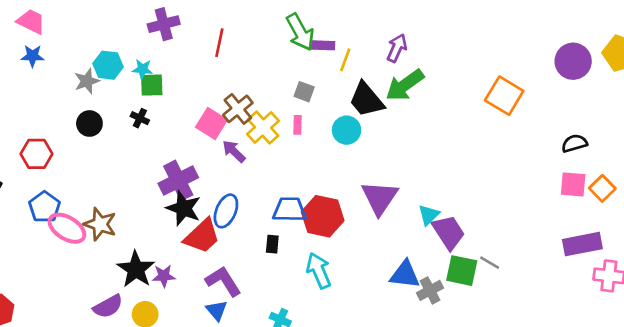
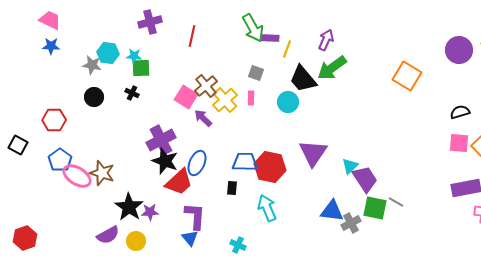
gray star: (87, 81) -> (92, 65), turned 30
purple L-shape: (223, 281) -> (195, 216), turned 36

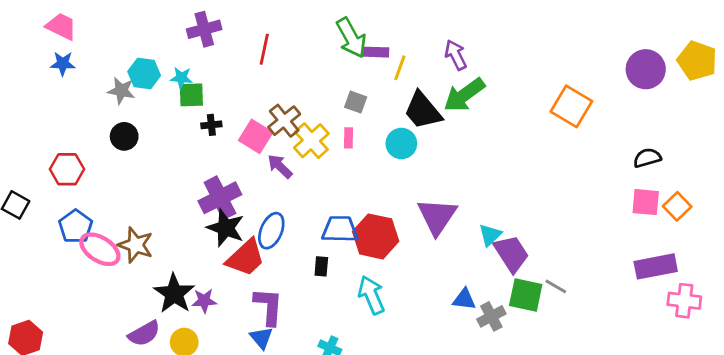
purple arrow: (326, 40) -> (456, 55), turned -50
black cross: (132, 93) -> (211, 125), moved, turned -32
blue triangle: (332, 211) -> (464, 299), size x0.7

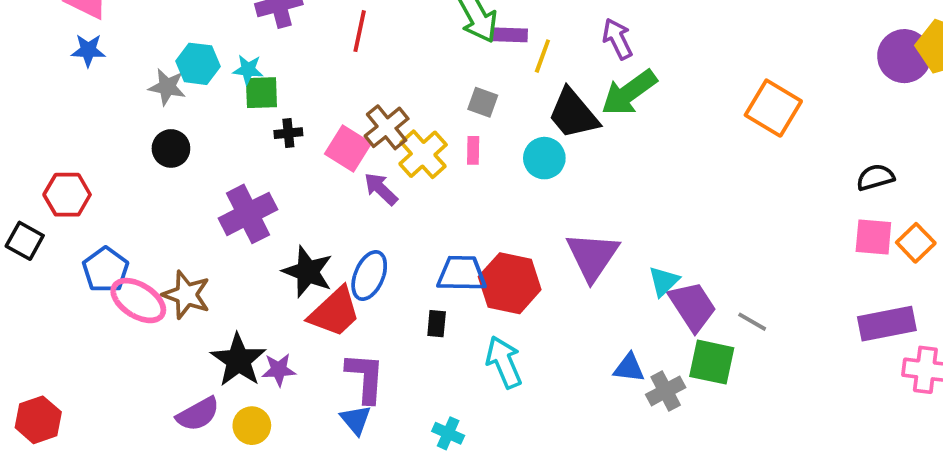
purple circle: (646, 69) -> (904, 56), moved
red hexagon: (67, 169) -> (67, 195), moved
purple cross: (220, 198) -> (248, 214), moved
gray line: (556, 286) -> (752, 322), moved

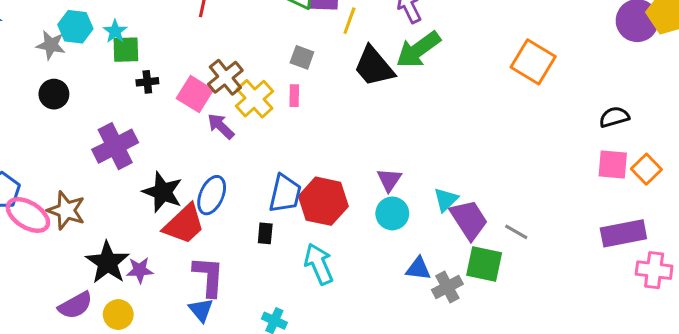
cyan star: (248, 70) -> (115, 31), turned 30
cyan circle: (544, 158) -> (392, 213), moved
purple triangle: (592, 256) -> (389, 180), size x0.6
blue trapezoid: (462, 274) -> (285, 194), turned 102

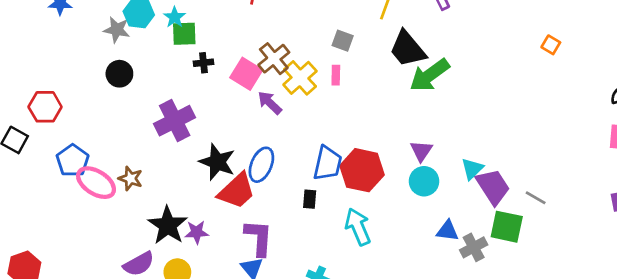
green arrow: (418, 50) -> (430, 75), moved
orange square: (533, 62) -> (551, 45), size x0.5
brown star: (66, 210) -> (130, 178), size x0.7

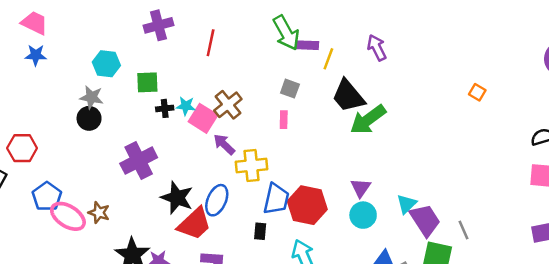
cyan star: (175, 17) -> (186, 106), moved, turned -30
gray star: (117, 30) -> (92, 97), moved
yellow cross: (300, 78) -> (251, 165), moved, turned 36
gray line: (536, 198) -> (464, 230), turned 36

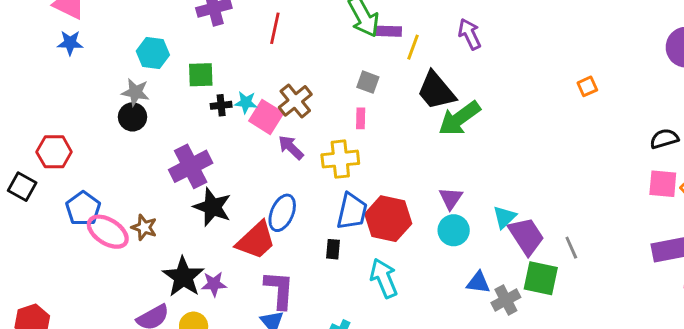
orange square: (477, 92) -> (587, 86), turned 35
yellow cross: (251, 165) -> (340, 159), moved
black star: (177, 198) -> (212, 207), moved

